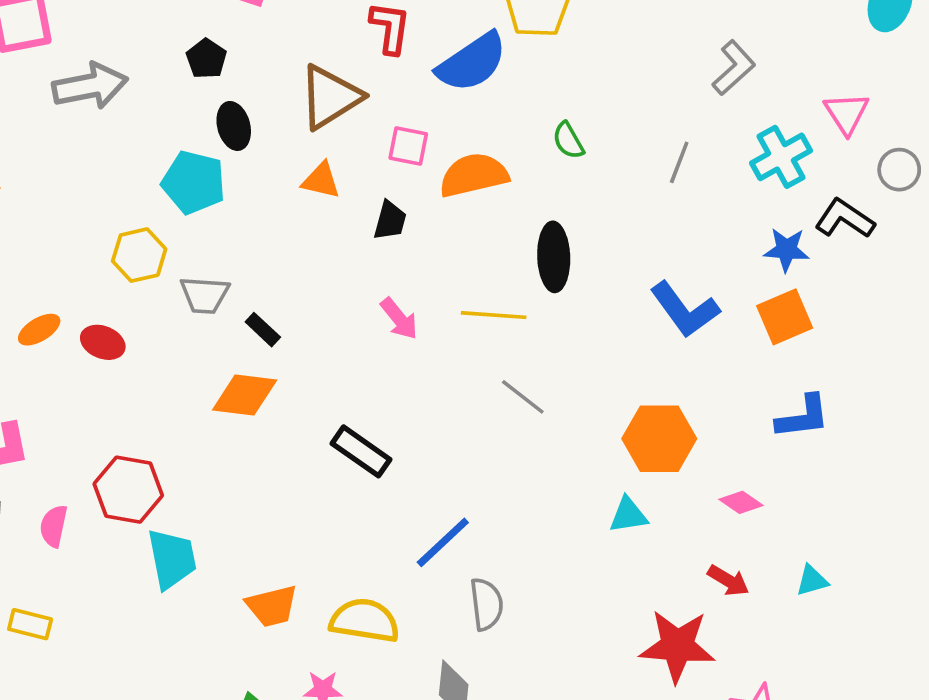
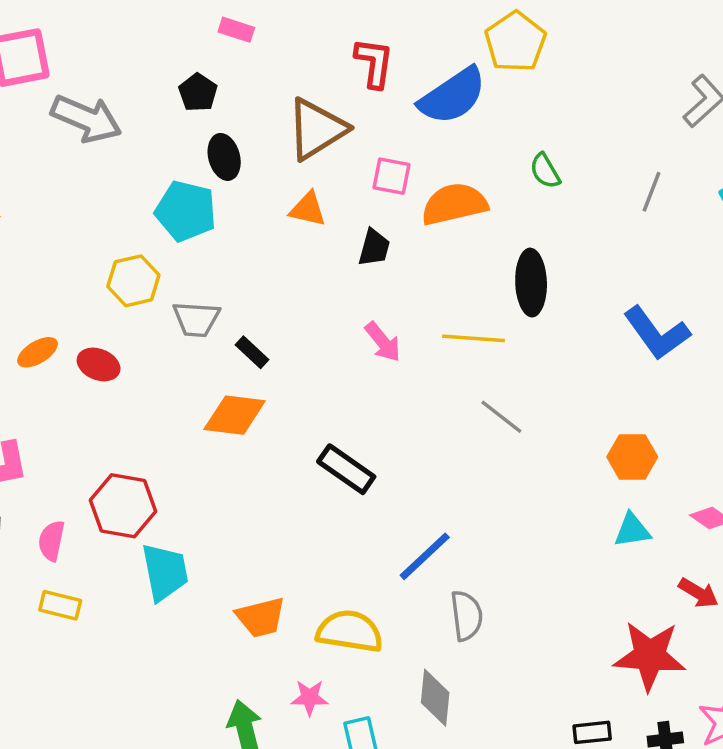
gray arrow: (90, 86) -> (86, 119), turned 34
orange hexagon: (659, 439) -> (632, 457), size x0.7
cyan triangle: (628, 515) -> (632, 530), moved
yellow rectangle: (30, 624) -> (60, 605), moved

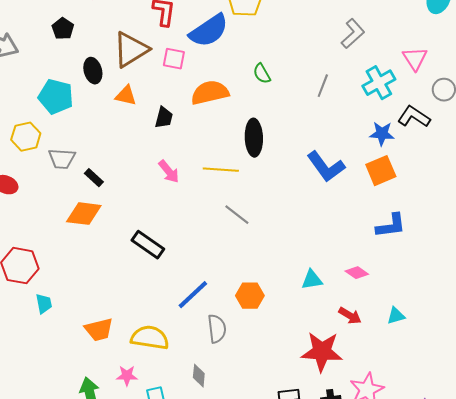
black ellipse: (224, 157) -> (93, 71), moved
pink square: (392, 176) -> (174, 59), moved
orange hexagon: (632, 457) -> (250, 296), moved
cyan trapezoid: (165, 572) -> (44, 304), size x0.6
gray diamond: (435, 698) -> (199, 376), size x0.7

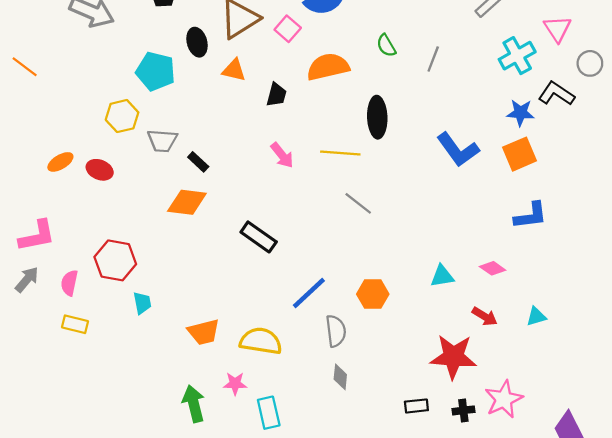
pink square: (174, 59) -> (288, 29), turned 30
gray line: (323, 86) -> (433, 59), moved
gray diamond: (199, 376) -> (340, 377), moved

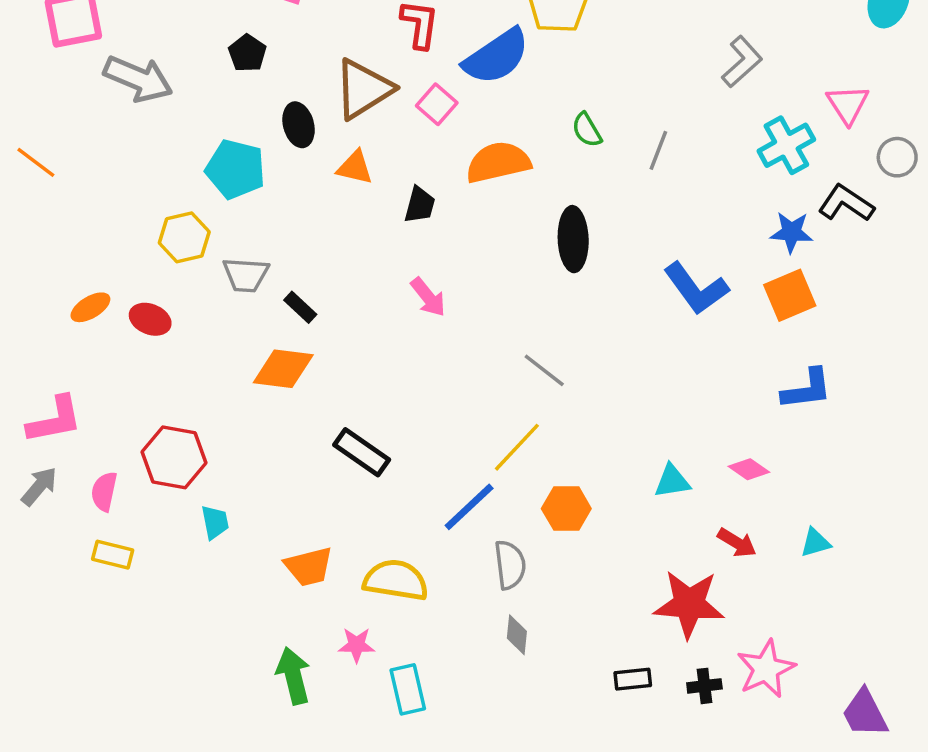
yellow line: (340, 153) -> (517, 447), moved, turned -51
black rectangle: (259, 237) -> (362, 452), moved

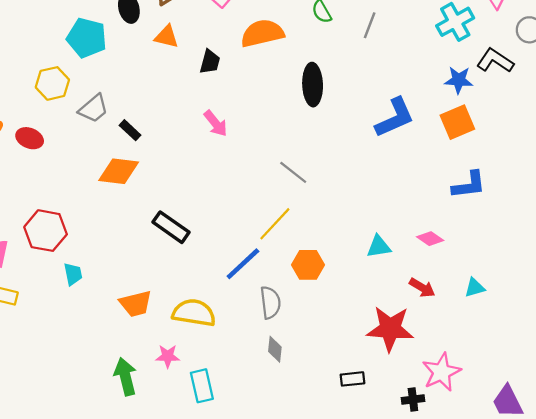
gray trapezoid: (246, 275) -> (93, 109), turned -44
blue L-shape: (696, 289) -> (395, 118), turned -78
black cross: (704, 686) -> (413, 399), moved

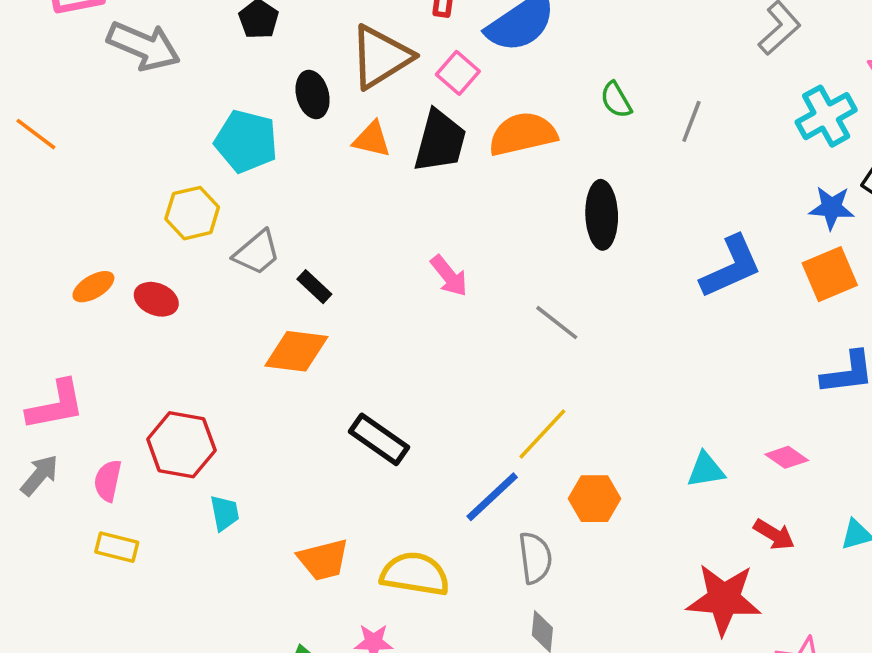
black trapezoid: (210, 62) -> (440, 141), moved, size x1.6
gray line: (293, 172) -> (557, 323), moved

